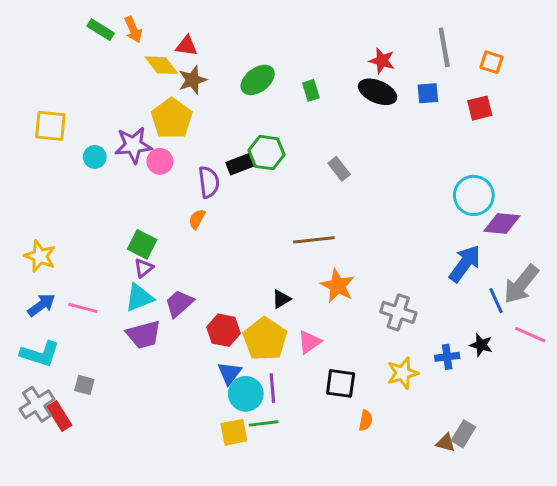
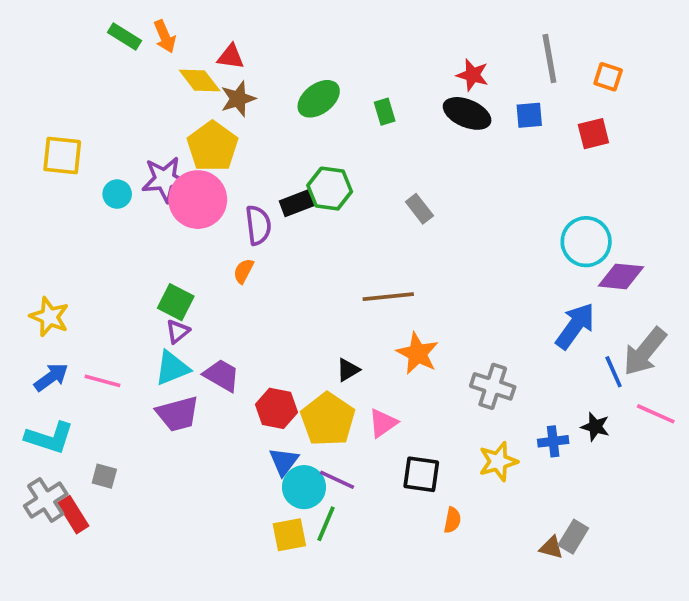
pink circle: (160, 161) -> (198, 200), size x1.8
purple trapezoid: (179, 304) -> (222, 375), turned 72
purple line: (272, 388) -> (337, 480), turned -60
green line: (264, 423) -> (326, 524), turned -60

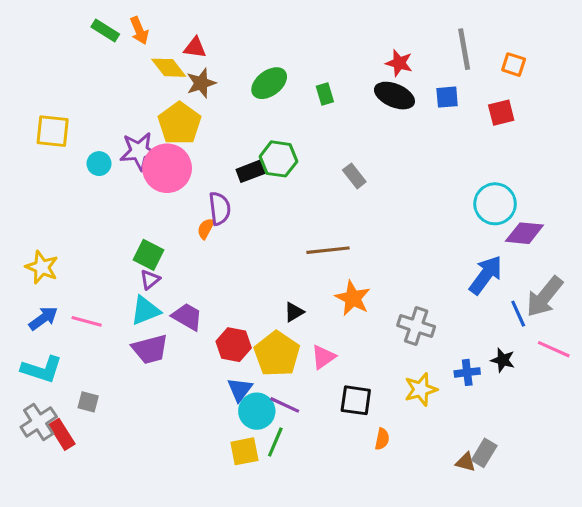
purple semicircle: (258, 225) -> (220, 208), moved

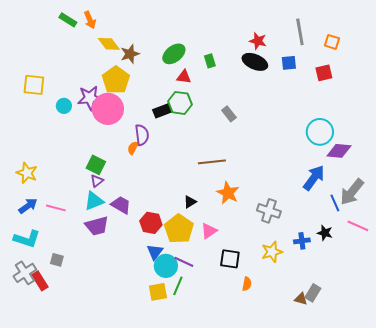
red triangle: (195, 48) -> (184, 77), moved

